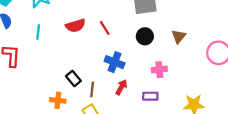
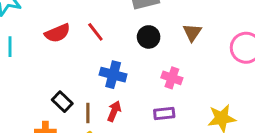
pink cross: (159, 70) -> (172, 78), turned 32
red arrow: (121, 87) -> (114, 111), moved

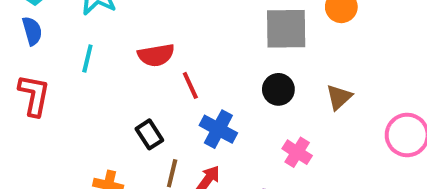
red line: (95, 32) -> (190, 85), moved
black rectangle: (62, 102) -> (149, 134), moved

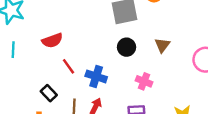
red line: (190, 85) -> (68, 66), moved
black rectangle: (149, 134) -> (49, 93), moved

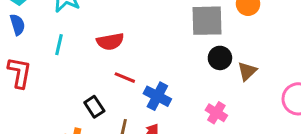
black circle: (127, 47) -> (220, 58), moved
red line: (68, 66) -> (125, 78), turned -42

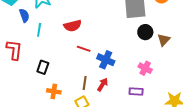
blue semicircle: (17, 25) -> (24, 15), moved
black rectangle: (94, 107) -> (43, 67), moved, turned 56

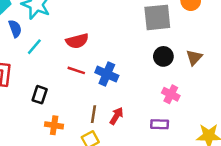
cyan line: (39, 30) -> (34, 47), turned 32
black circle: (145, 32) -> (163, 56), moved
red line: (84, 49) -> (76, 70), moved
blue cross: (106, 60) -> (107, 74), moved

